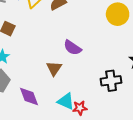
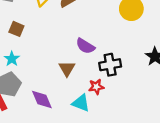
black cross: (111, 81) -> (110, 65), moved
red star: (80, 108) -> (96, 87), moved

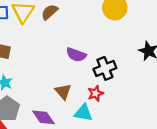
brown triangle: (67, 69) -> (63, 92), moved

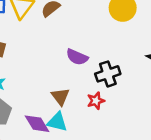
cyan triangle: (83, 113) -> (57, 122), moved

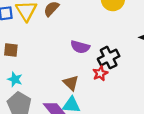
red star: (96, 101) -> (100, 73), moved

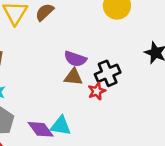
brown triangle: (71, 83) -> (73, 77), moved, turned -42

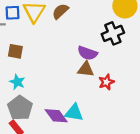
black cross: (108, 73) -> (113, 33), moved

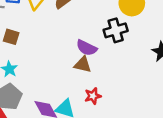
red star: (106, 82) -> (93, 96), moved

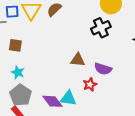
purple semicircle: (87, 48) -> (103, 69), moved

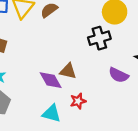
purple semicircle: (103, 69) -> (119, 75), moved
purple diamond: (53, 101) -> (51, 80), moved

